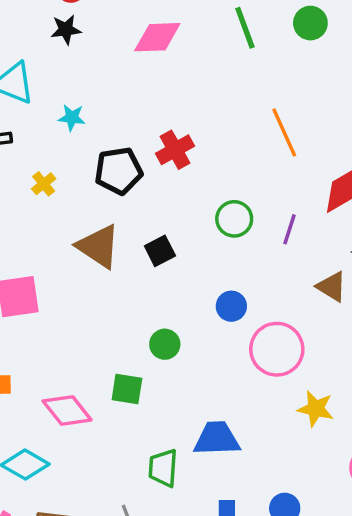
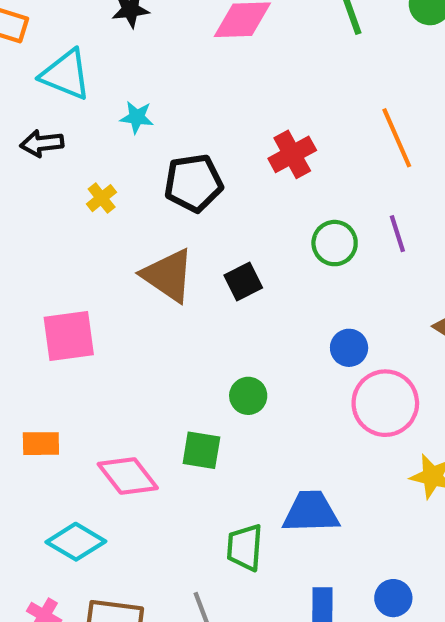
red cross: (175, 150) -> (292, 154), moved
purple line: (289, 229) -> (397, 234), moved, turned -36
blue circle: (231, 306) -> (349, 348), moved

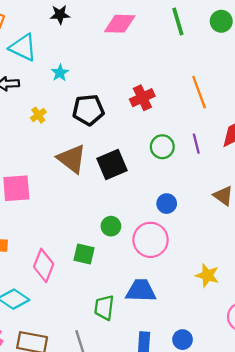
cyan star: (137, 117) -> (60, 73), turned 30
black square: (243, 281) -> (112, 164), size x1.5
pink circle: (385, 403) -> (151, 240), moved
pink diamond: (128, 476) -> (44, 265), turned 56

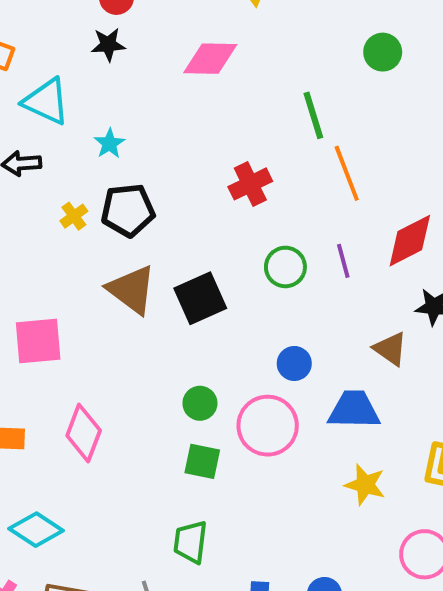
green line: (178, 21) -> (313, 115), moved
black pentagon: (88, 110) -> (128, 210), moved
green square: (84, 254) -> (202, 461), moved
pink diamond: (44, 265) -> (84, 433), moved
blue trapezoid: (141, 291) -> (354, 410), moved

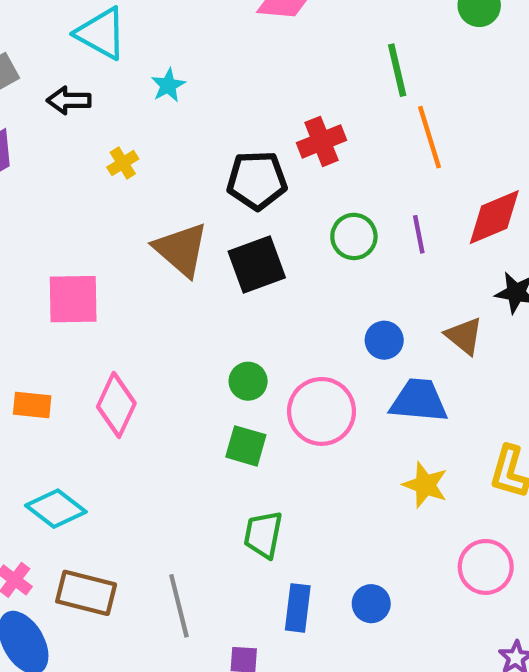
black pentagon: (128, 210) -> (257, 180), moved
blue circle: (294, 363) -> (384, 340), moved
green trapezoid: (190, 542) -> (263, 535), moved

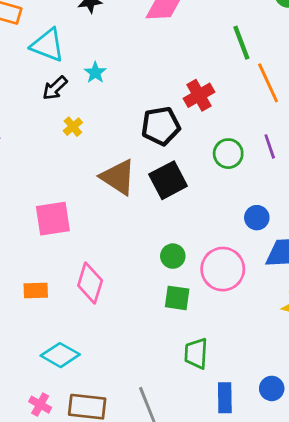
black arrow: (69, 100) -> (55, 88), moved, turned -36

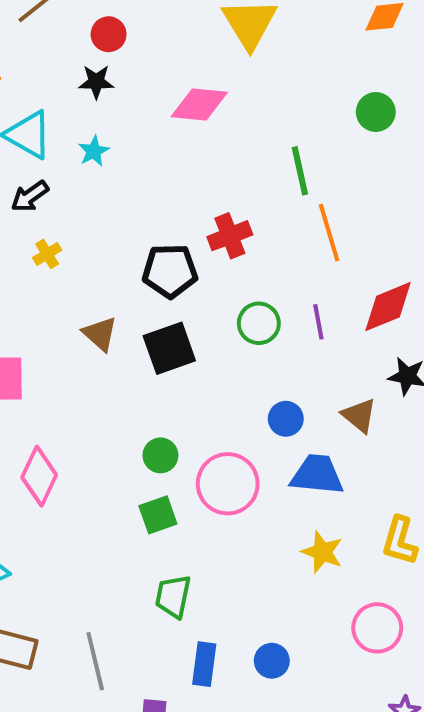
cyan star: (95, 73) -> (94, 151), moved
brown triangle: (118, 177) -> (100, 334), size x0.7
green square: (177, 298) -> (158, 515), turned -36

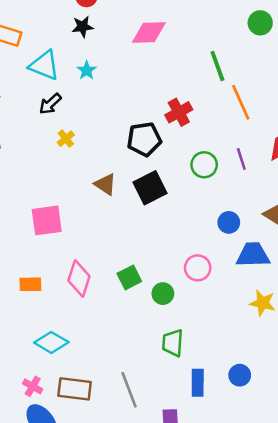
green circle: (160, 455) -> (163, 294), moved
pink circle: (228, 484) -> (198, 268), size x0.7
green square: (158, 515) -> (129, 277), moved

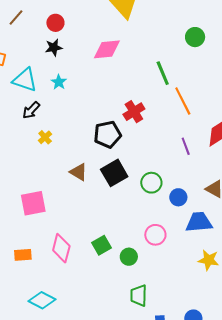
green circle: (204, 165) -> (151, 183), moved

